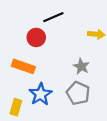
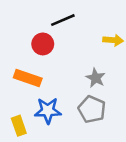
blue star: (41, 94) -> (48, 111), turned 30
yellow rectangle: (16, 107) -> (19, 126), turned -35

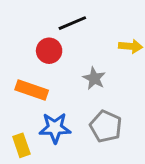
gray star: (96, 78) -> (94, 78), moved

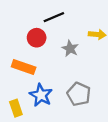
gray star: (94, 78) -> (70, 49), moved
blue star: (55, 128) -> (41, 95), turned 30

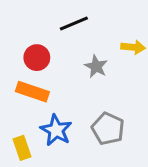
red circle: (37, 38) -> (37, 58), moved

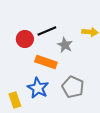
black line: (74, 24) -> (47, 31), moved
orange rectangle: (32, 92) -> (46, 62), moved

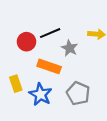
yellow rectangle: (15, 100) -> (16, 84), moved

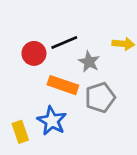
yellow rectangle: (16, 84) -> (20, 132), moved
gray pentagon: (78, 93) -> (100, 97), moved, turned 30

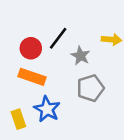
black line: (64, 42) -> (58, 38), turned -30
orange rectangle: (63, 85) -> (32, 77), moved

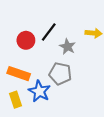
orange rectangle: (32, 77) -> (19, 74), moved
gray pentagon: (90, 88) -> (60, 74), moved, turned 30

